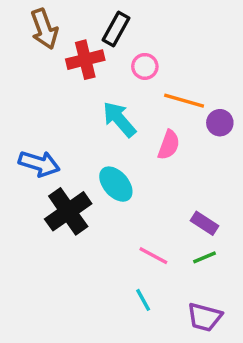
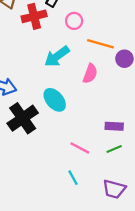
cyan arrow: (119, 119) -> (57, 56), turned -85
purple rectangle: (205, 223) -> (114, 126), turned -30

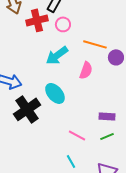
pink circle: (74, 21) -> (63, 24), moved

